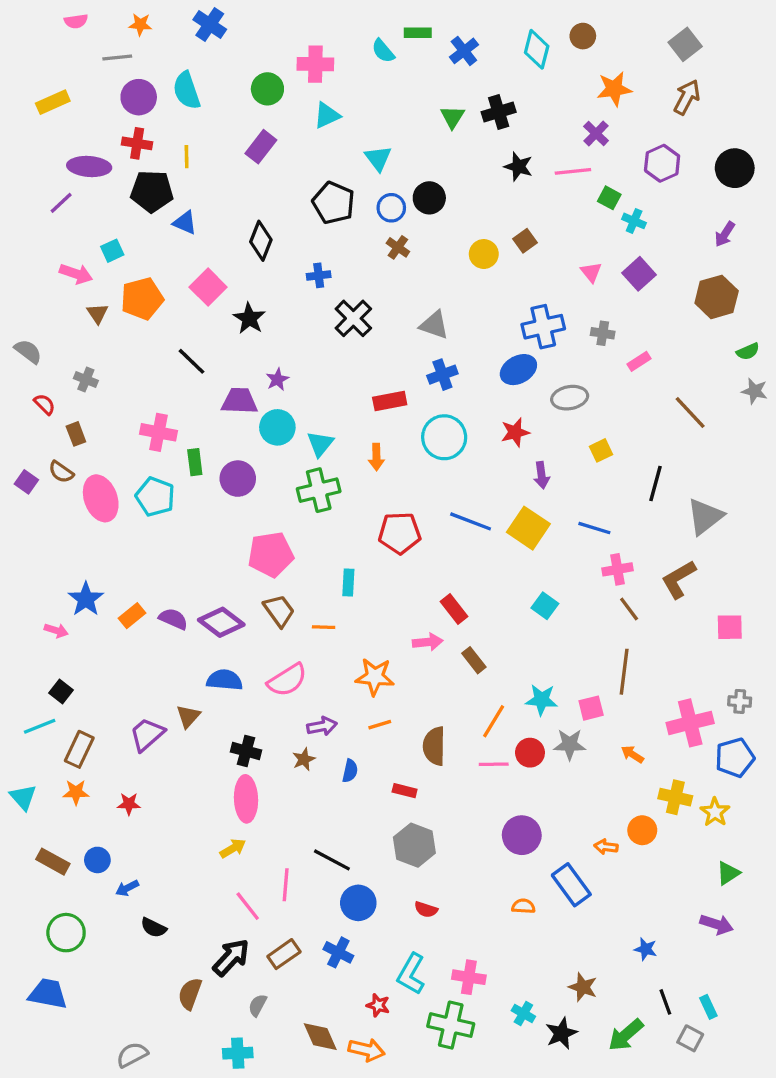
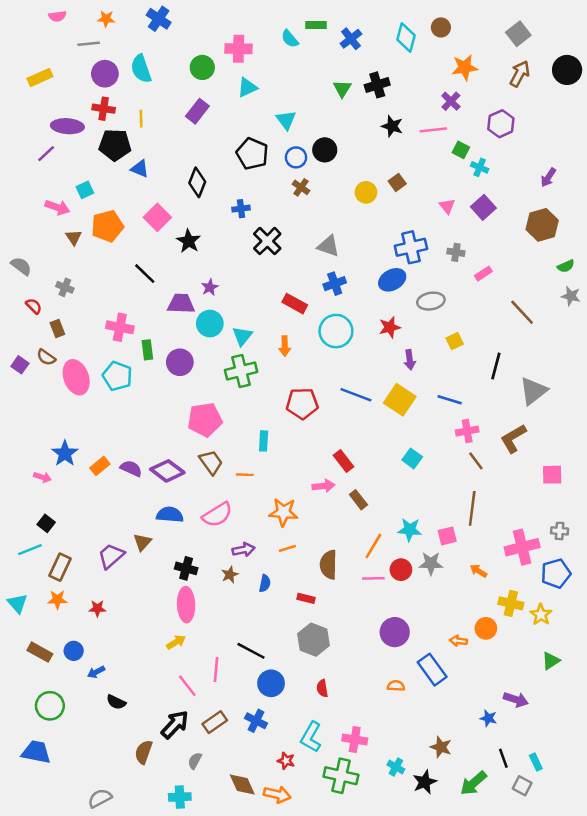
black circle: (735, 168) -> (567, 70), moved
red rectangle: (390, 401) -> (295, 304), turned 40
red semicircle: (426, 909) -> (322, 688), turned 63
purple arrow: (717, 924) -> (516, 700), moved

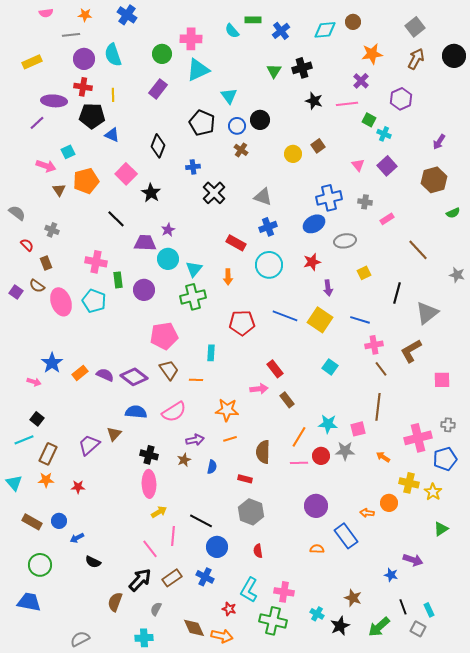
cyan diamond: (406, 37) -> (325, 30), turned 70
cyan triangle: (247, 87) -> (198, 70), size x1.4
gray star: (571, 296) -> (457, 275), moved
yellow arrow: (176, 642) -> (159, 512), moved

